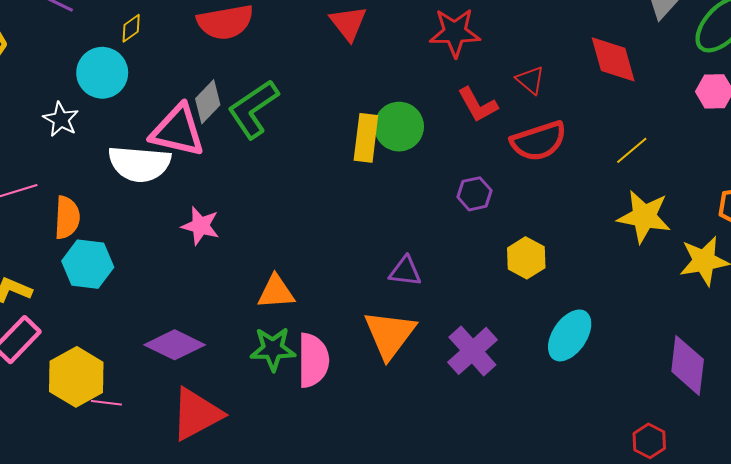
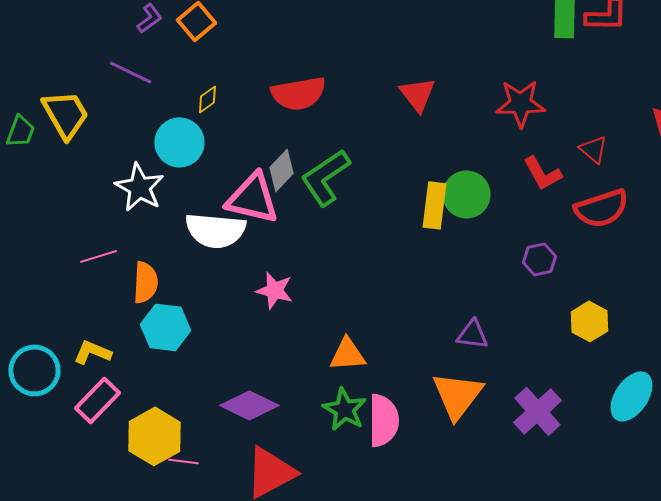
white star: (61, 119) -> (139, 187), size x1.4
green star: (273, 349) -> (344, 409), turned 30

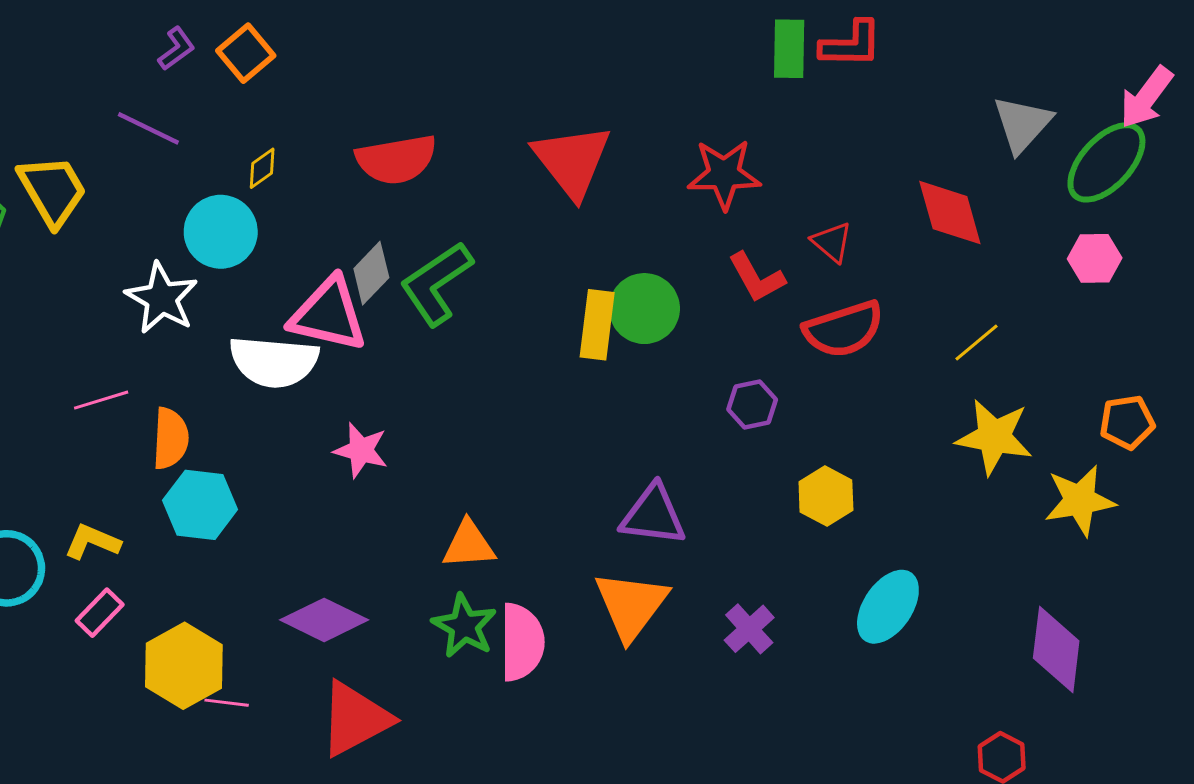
red triangle: (417, 94) -> (572, 161), size x1.5
purple triangle: (472, 334) -> (653, 515), size x1.4
pink rectangle: (97, 400) -> (100, 613), size x0.7
purple cross: (537, 411) -> (749, 629), size x0.7

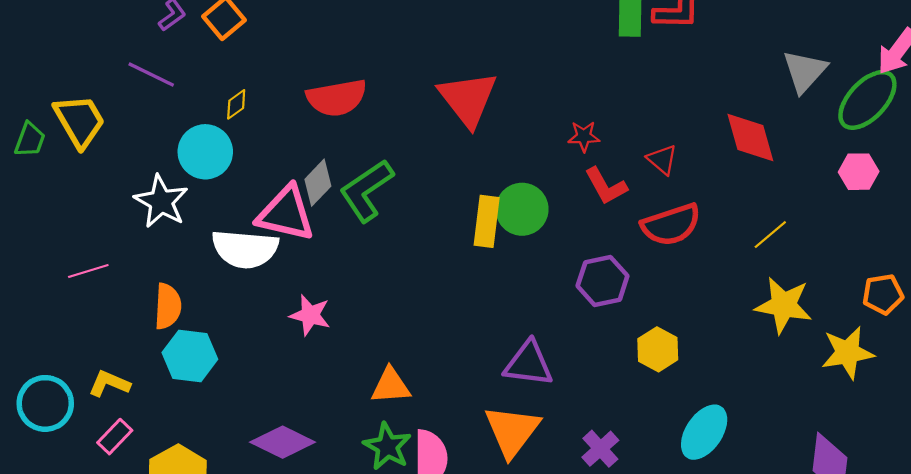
red star: (724, 174) -> (584, 136), moved, size x0.6
pink line: (101, 400) -> (88, 271), moved
purple hexagon: (752, 404) -> (603, 281), size x1.4

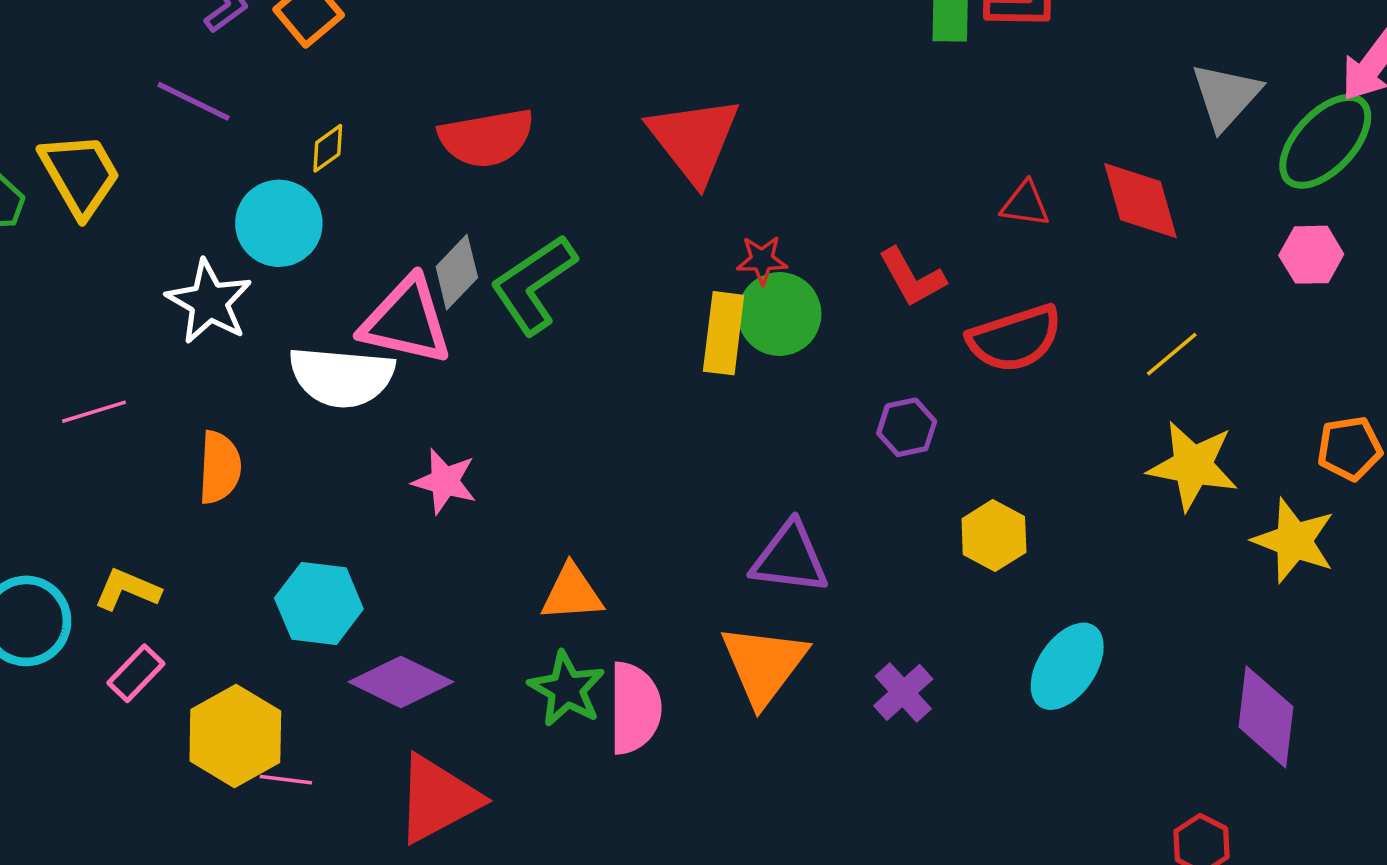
red star: (584, 136) -> (762, 260), moved
red triangle: (662, 160) -> (1025, 204), moved, turned -32
purple hexagon: (603, 281) -> (907, 427), size x0.7
yellow star: (848, 353) -> (1294, 541), turned 30
cyan hexagon: (190, 356) -> (319, 603), moved

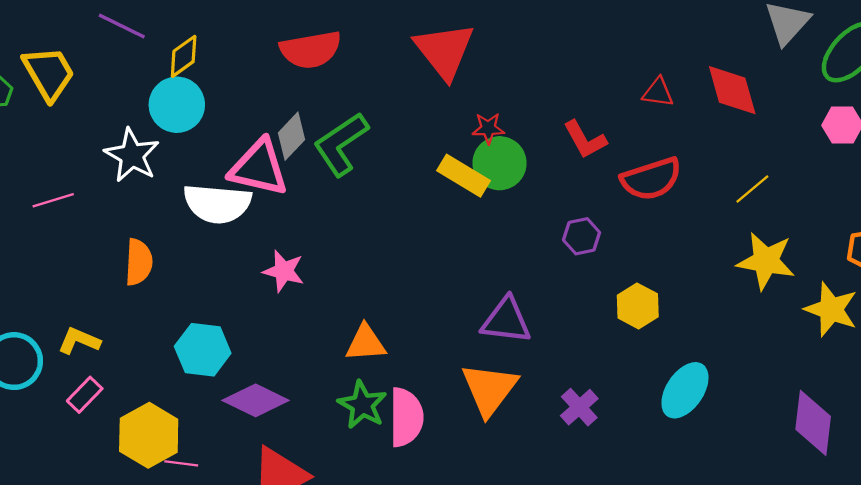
yellow diamond: (328, 148) -> (184, 56), moved, size x1.4
yellow rectangle: (724, 333) -> (464, 176), turned -66
pink line: (94, 412) -> (53, 200), moved

